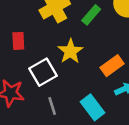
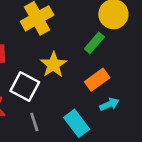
green rectangle: (91, 15) -> (94, 43), moved
white square: (43, 72) -> (25, 86), turned -32

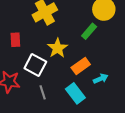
orange rectangle: (97, 80) -> (81, 66), moved

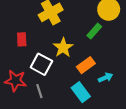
gray line: (43, 92) -> (39, 91), moved

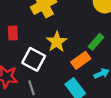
green rectangle: (94, 31) -> (96, 42), moved

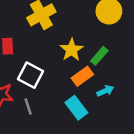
yellow star: (57, 42) -> (72, 50), moved

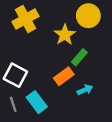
yellow star: (72, 50) -> (65, 35), moved
cyan rectangle: (76, 108) -> (37, 102), moved

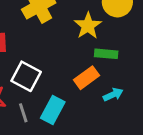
green rectangle: (79, 57) -> (106, 54), turned 54
cyan rectangle: (37, 102) -> (53, 110), turned 65

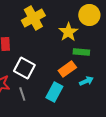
cyan rectangle: (53, 110) -> (54, 92), moved

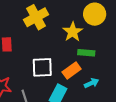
white square: (24, 68) -> (42, 67), moved, turned -30

